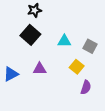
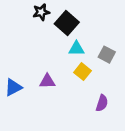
black square: (30, 35) -> (67, 23), moved
yellow square: (77, 67) -> (83, 72), moved

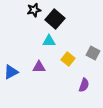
cyan triangle: (76, 49) -> (49, 41), moved
gray square: (107, 55) -> (93, 53), moved

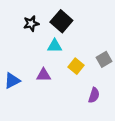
black star: (34, 10) -> (31, 24), moved
gray square: (93, 53) -> (104, 59), turned 32

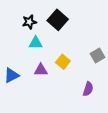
cyan triangle: (55, 46) -> (36, 43), moved
yellow square: (76, 66) -> (63, 62), moved

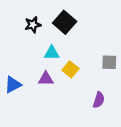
cyan triangle: (36, 43) -> (52, 53), moved
gray square: (97, 55) -> (109, 62), turned 32

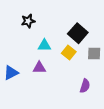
black square: (65, 22) -> (78, 33), moved
yellow square: (70, 69) -> (69, 52), moved

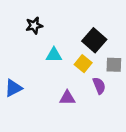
purple triangle: (39, 68) -> (67, 98), moved
purple semicircle: (85, 86) -> (99, 86), moved, turned -40

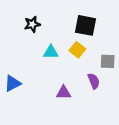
black square: (94, 40) -> (86, 25), moved, turned -30
yellow square: (83, 64) -> (77, 50), moved

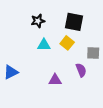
black star: (32, 24) -> (38, 21), moved

